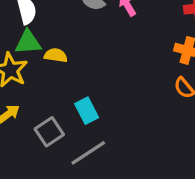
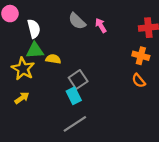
gray square: (49, 132) -> (78, 80), moved

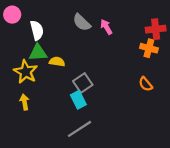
orange cross: (141, 56) -> (149, 48), moved
yellow arrow: (22, 98) -> (25, 102), turned -64

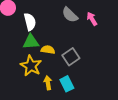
yellow star: (26, 72) -> (31, 66), moved
gray square: (83, 83) -> (71, 57), moved
yellow arrow: (25, 102) -> (48, 83), moved

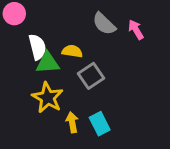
white semicircle: (30, 22) -> (37, 47), moved
yellow semicircle: (48, 50) -> (72, 51), moved
gray square: (71, 57) -> (91, 76), moved

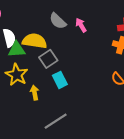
yellow semicircle: (72, 51) -> (35, 41), size x1.6
cyan rectangle: (100, 124) -> (60, 80), moved

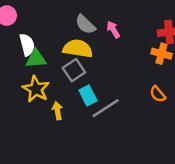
yellow semicircle: (35, 41) -> (78, 49), moved
gray line: (56, 121) -> (106, 108), moved

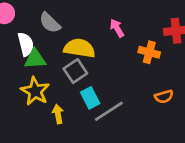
gray semicircle: (85, 24) -> (50, 23), moved
orange cross: (161, 54) -> (149, 52), moved
orange semicircle: (158, 94) -> (164, 97), turned -66

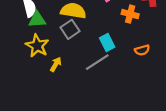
cyan rectangle: (90, 98) -> (107, 42), moved
yellow arrow: (58, 114) -> (56, 64), turned 40

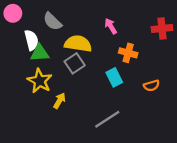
orange cross: (130, 14) -> (128, 53), moved
gray line: (97, 62) -> (107, 119), moved

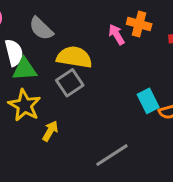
orange cross: (128, 53) -> (139, 24), moved
cyan rectangle: (114, 77) -> (148, 101), moved

